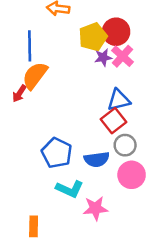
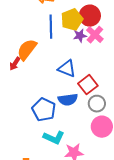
blue line: (30, 46) -> (51, 27), moved
blue triangle: (119, 100) -> (67, 69), moved, turned 36
blue semicircle: (97, 159) -> (68, 100), moved

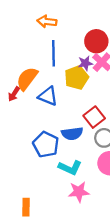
yellow pentagon: (72, 20) -> (77, 78), moved
blue triangle: (67, 69) -> (48, 96), moved
cyan L-shape: (54, 138) -> (70, 168), moved

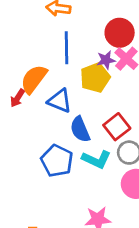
blue semicircle: (72, 134) -> (80, 129), moved, turned 75
cyan L-shape: (70, 168) -> (96, 159), moved

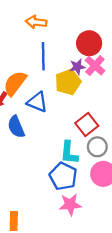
blue semicircle: (80, 129) -> (16, 127), moved
cyan L-shape: (96, 159) -> (69, 153), turned 70
blue pentagon: (57, 161) -> (63, 176), moved

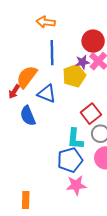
blue pentagon: (63, 176) -> (70, 160), turned 30

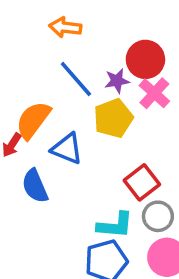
blue line: (52, 53) -> (76, 79), turned -40
purple star: (83, 62) -> (117, 81), moved
cyan L-shape: (75, 139) -> (115, 225), turned -90

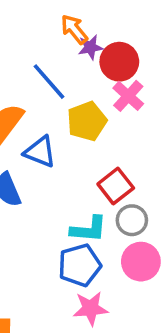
orange arrow: (65, 27) -> (74, 29), moved, turned 44
purple star: (117, 81) -> (90, 47), moved

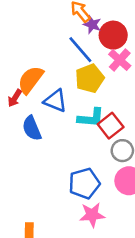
purple star: (90, 47) -> (92, 25), turned 30
blue line: (49, 82) -> (80, 50), moved
cyan L-shape: (89, 229) -> (91, 118), moved

